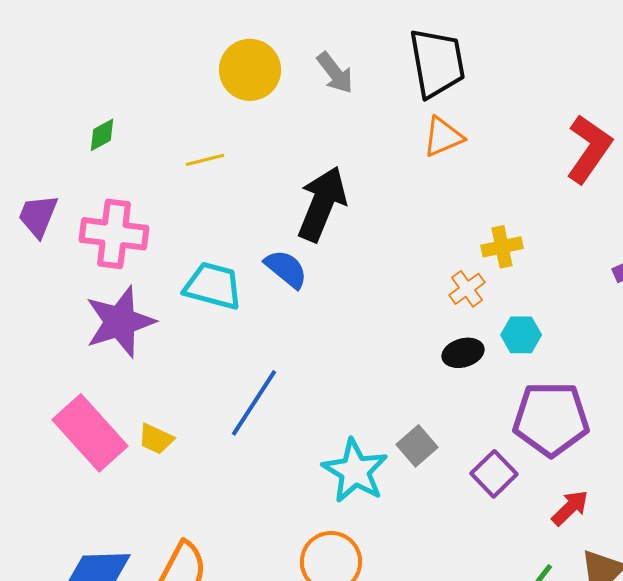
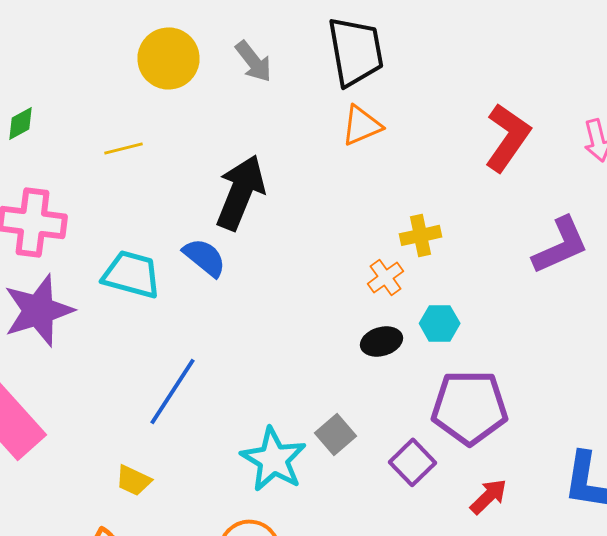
yellow trapezoid: (156, 439) -> (134, 480), moved

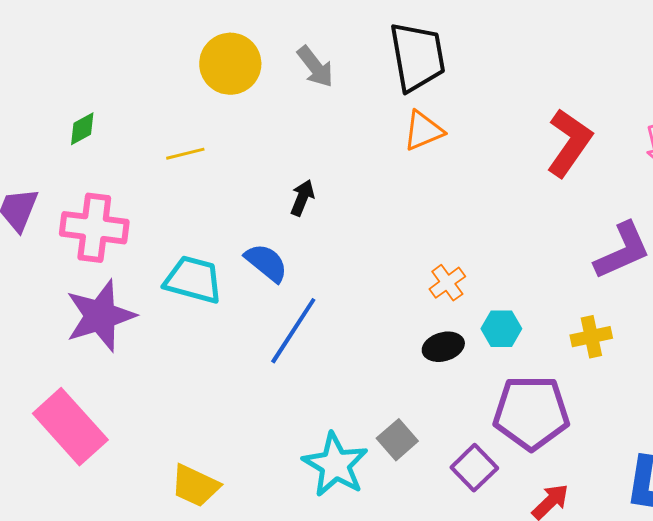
black arrow: (240, 192) -> (302, 198), size x0.5
yellow cross: (420, 235) -> (591, 337), moved
blue line: (172, 391) -> (293, 331), moved
yellow trapezoid: (134, 480) -> (195, 486), size x1.4

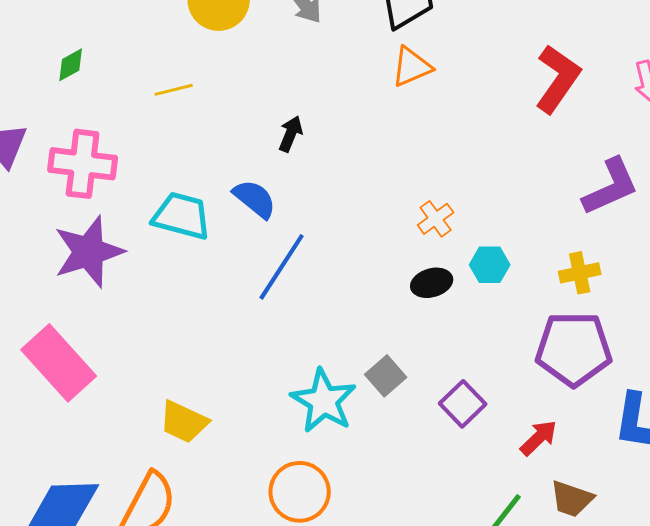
purple pentagon: (531, 413) -> (574, 349), moved

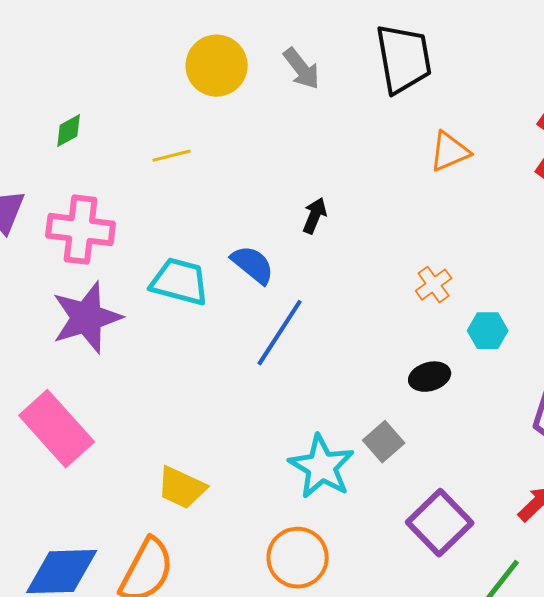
orange triangle: (412, 67) -> (450, 152), moved
black arrow: (291, 134) -> (315, 216), moved
black ellipse: (432, 283) -> (430, 377), moved
purple square: (463, 404) -> (440, 523), moved, size x1.4

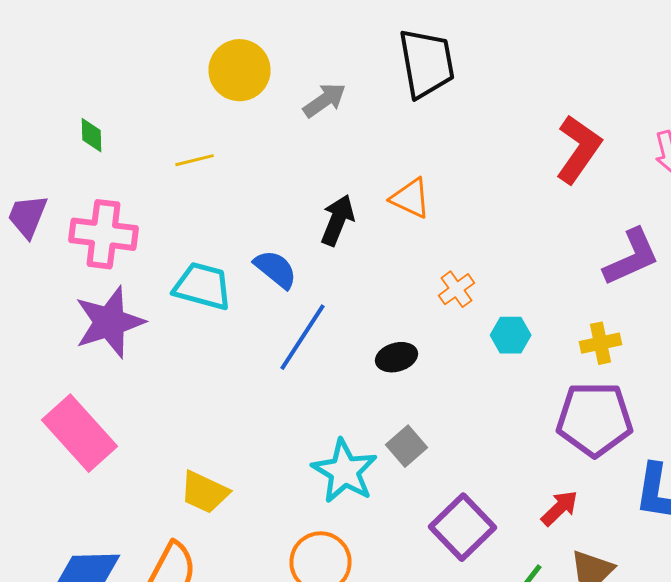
gray arrow: (302, 69) -> (324, 100), moved, turned -87
green diamond: (69, 131) -> (92, 135), turned -63
orange triangle: (450, 152) -> (410, 198), moved, turned 48
black arrow: (315, 216) -> (338, 220), size x1.4
black ellipse: (430, 377) -> (396, 357), moved

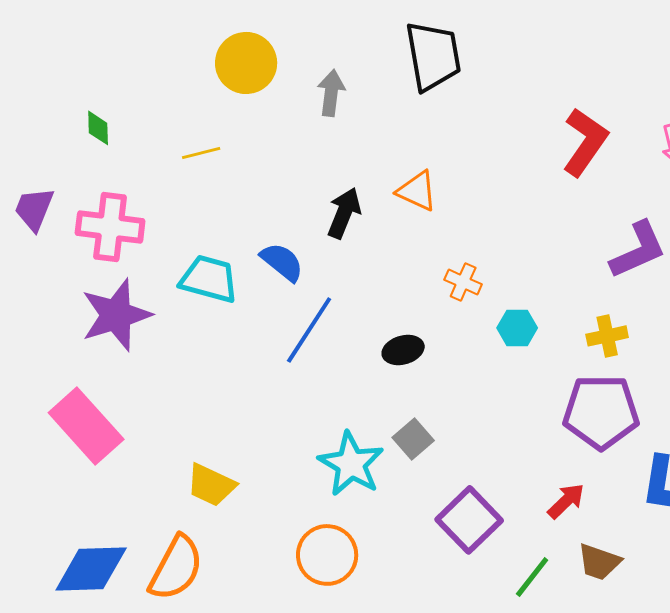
gray arrow: (324, 100) -> (331, 93), turned -48
orange cross: (456, 289) -> (463, 282), turned -30

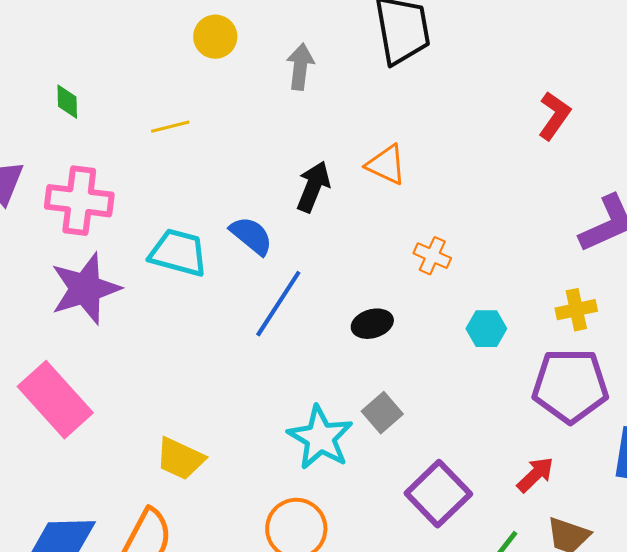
yellow circle: (246, 63) -> (215, 37), size x0.7
red L-shape: (585, 142) -> (554, 116), size x0.7
cyan hexagon: (517, 328) -> (486, 329), moved

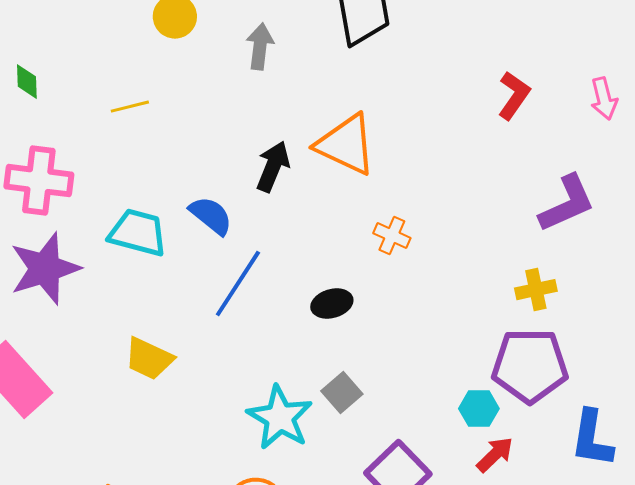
orange triangle: (386, 165) -> (346, 145), size x1.5
cyan hexagon: (486, 329) -> (479, 409), moved
yellow trapezoid: (180, 459) -> (149, 359), moved

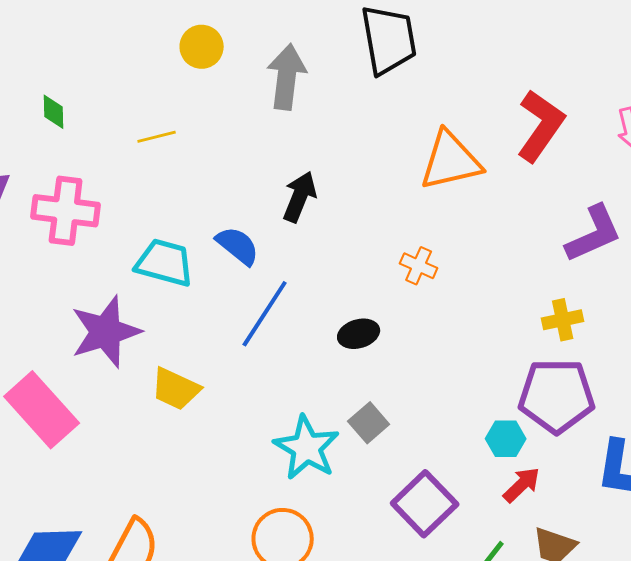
gray arrow: (260, 47) -> (287, 77), size x1.4
red L-shape: (514, 96) -> (541, 126), size x1.5
orange triangle: (346, 145) -> (451, 161), moved, turned -38
purple star: (45, 269) -> (106, 332), moved

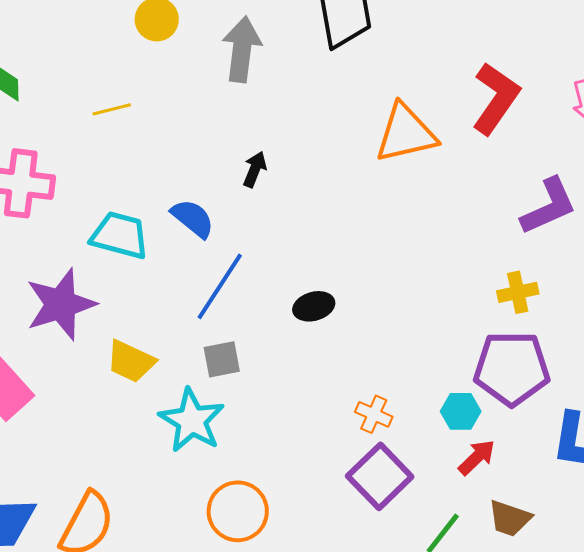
black arrow: (300, 197) -> (255, 169), size x0.7
orange cross: (419, 266) -> (374, 414), moved
gray square: (369, 423) -> (222, 359), moved, turned 30
cyan star: (307, 448) -> (192, 420), moved

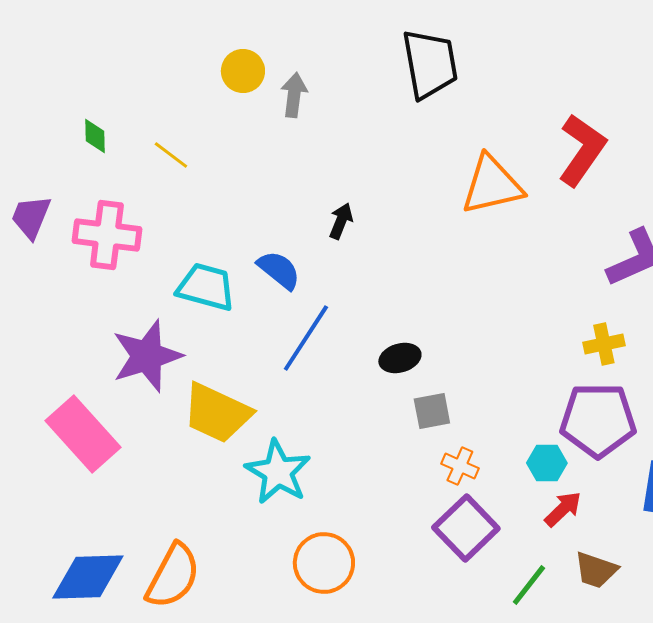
gray arrow: (242, 49) -> (294, 95), moved, size x0.7
yellow line: (112, 109) -> (171, 155), moved, turned 51
gray square: (222, 359) -> (432, 411), moved
yellow trapezoid: (131, 361) -> (217, 413), size x1.4

